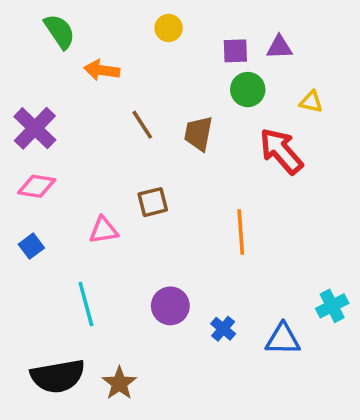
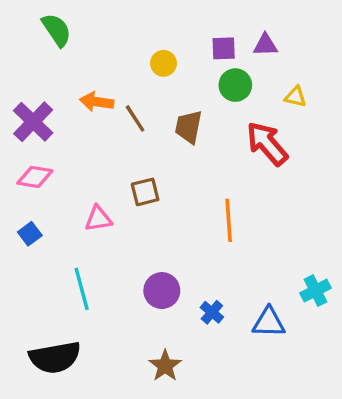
yellow circle: (169, 28) -> (163, 63), moved
orange arrow: (102, 70) -> (97, 102), moved
brown star: (119, 383) -> (165, 366), moved

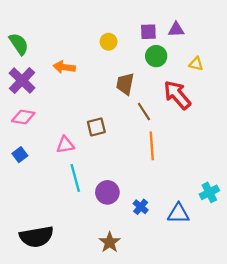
green semicircle: (57, 30) -> (19, 44), moved
brown line: (135, 118) -> (144, 112), moved
cyan line: (82, 289) -> (75, 178), moved

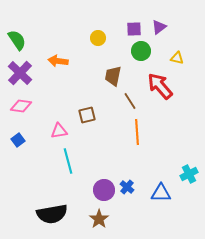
purple triangle: (176, 30) -> (159, 27), turned -35
purple circle: (107, 192) -> (104, 190), moved
black semicircle: (36, 237) -> (52, 214), moved

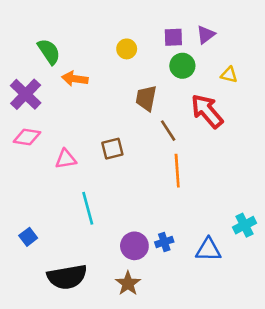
green semicircle: (17, 40) -> (49, 51), moved
pink triangle: (59, 131) -> (66, 159), moved
blue square: (18, 140) -> (28, 237), moved
blue cross: (127, 187) -> (164, 242), turned 32

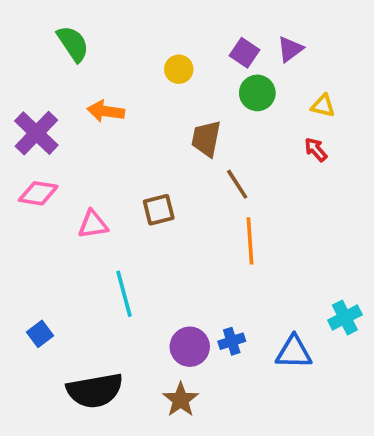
purple square: (173, 37) -> (245, 53), turned 36
green semicircle: (49, 51) -> (73, 44), moved
red arrow: (207, 111) -> (316, 150), moved, size x0.5

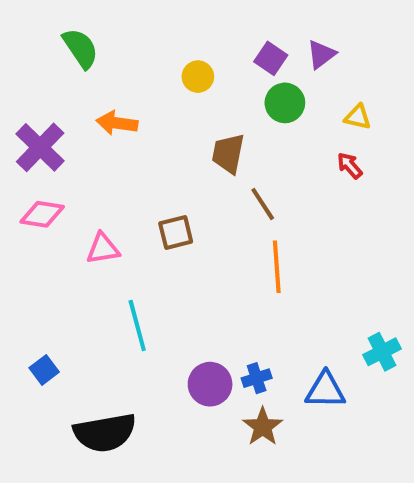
brown star: (181, 400) -> (263, 427), moved

